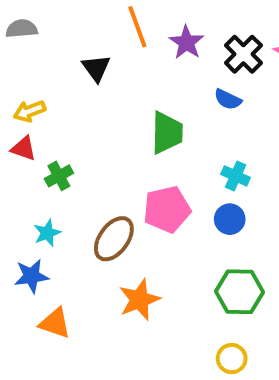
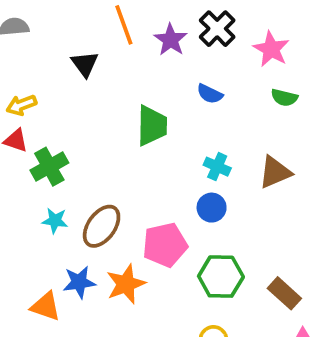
black cross: (243, 54) -> (217, 29), moved
green cross: (59, 176) -> (49, 167), size x1.4
pink pentagon: (167, 209) -> (165, 245), moved
cyan star: (47, 233) -> (55, 221), moved, turned 30
blue star: (31, 276) -> (79, 282), moved

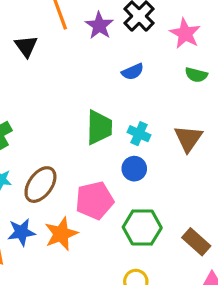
blue semicircle: (210, 94) -> (133, 72), turned -50
green trapezoid: (152, 126) -> (99, 127), moved
brown triangle: (275, 172) -> (188, 138), turned -32

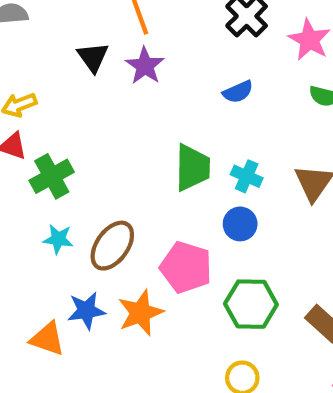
purple star: (99, 26) -> (145, 66), moved
pink pentagon: (95, 200) -> (186, 267), turned 30

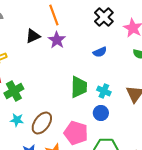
black triangle: (93, 57) -> (33, 36), turned 42

